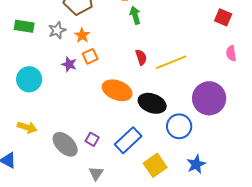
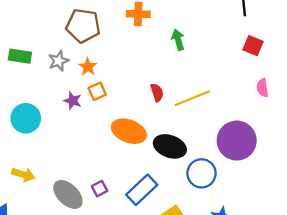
green arrow: (135, 15) -> (178, 40), moved
purple square: (92, 139) -> (100, 189), turned 32

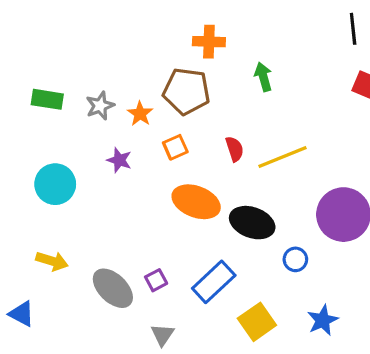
brown pentagon: (83, 26) -> (187, 91), moved
orange square: (97, 91) -> (175, 147), moved
blue circle: (202, 173) -> (295, 259), size x0.6

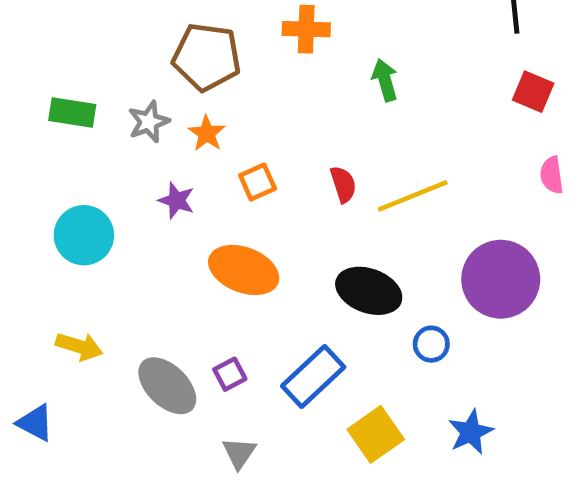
brown pentagon: (187, 91) -> (207, 57), moved
orange ellipse: (196, 202) -> (244, 270), moved

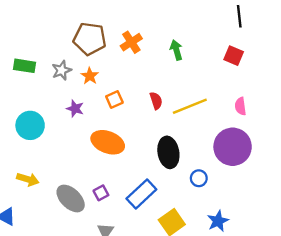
orange cross: (306, 29) -> (131, 42), moved, turned -35
red square: (533, 92) -> (234, 56), moved
pink semicircle: (552, 175) -> (240, 106), moved
black ellipse: (369, 291) -> (168, 152), turned 60

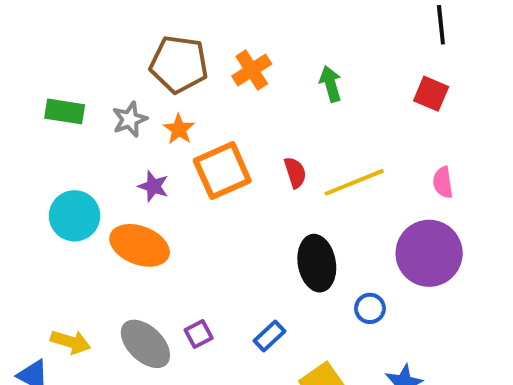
orange square: (114, 100) -> (222, 171), size x1.8
orange ellipse: (108, 142) -> (140, 245), moved
yellow arrow: (28, 179) -> (71, 342), moved
blue rectangle: (141, 194) -> (270, 336), size x0.6

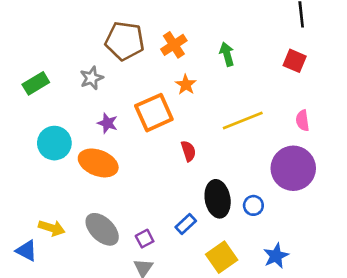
green rectangle: (65, 111) -> (36, 83), moved, turned -40
orange star: (179, 129) -> (186, 85), moved
red semicircle: (295, 173) -> (188, 151), moved
black ellipse: (317, 263) -> (218, 199), moved
purple square: (199, 334) -> (145, 239), moved

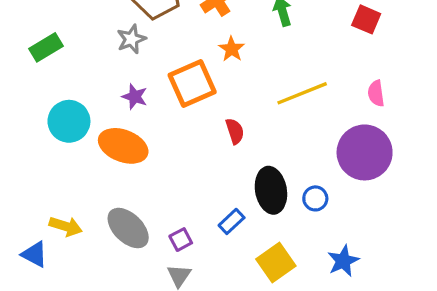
gray star: (92, 78) -> (131, 39), moved

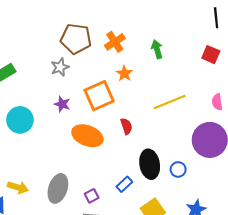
orange ellipse: (123, 146) -> (87, 136), moved
gray ellipse: (128, 228) -> (58, 188), turned 64

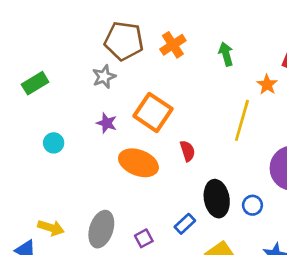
orange star: (124, 74) -> (267, 85), moved
orange square: (99, 96) -> (153, 112), turned -32
yellow line: (170, 102) -> (242, 120), turned -52
cyan circle: (20, 120) -> (54, 143), size x0.6

